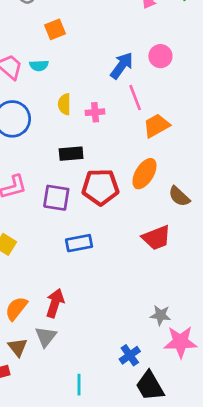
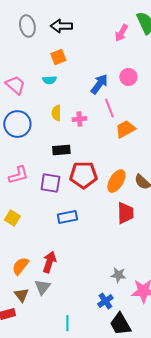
orange square: (55, 29) -> (58, 57), moved
cyan semicircle: (39, 65) -> (49, 80), moved
orange ellipse: (144, 174) -> (116, 181), moved
red trapezoid: (156, 238) -> (125, 213), turned -70
gray star: (160, 315) -> (118, 275), moved

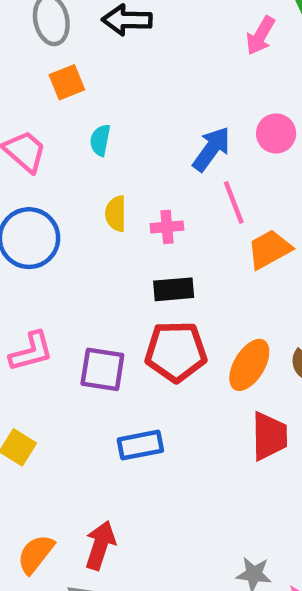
orange square: (58, 57) -> (67, 82), moved
cyan semicircle: (49, 80) -> (100, 140), turned 104
black rectangle: (61, 150) -> (174, 289), moved

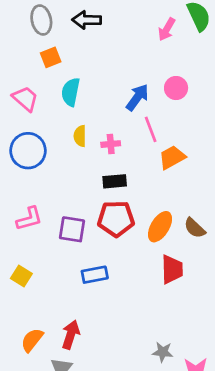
cyan semicircle: (100, 140) -> (71, 92), size x1.5

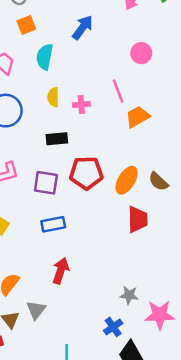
blue arrow: (137, 97) -> (83, 27), moved
black rectangle: (115, 181) -> (57, 139), moved
blue rectangle: (95, 275) -> (53, 224), moved
red arrow: (71, 335) -> (61, 271), moved

